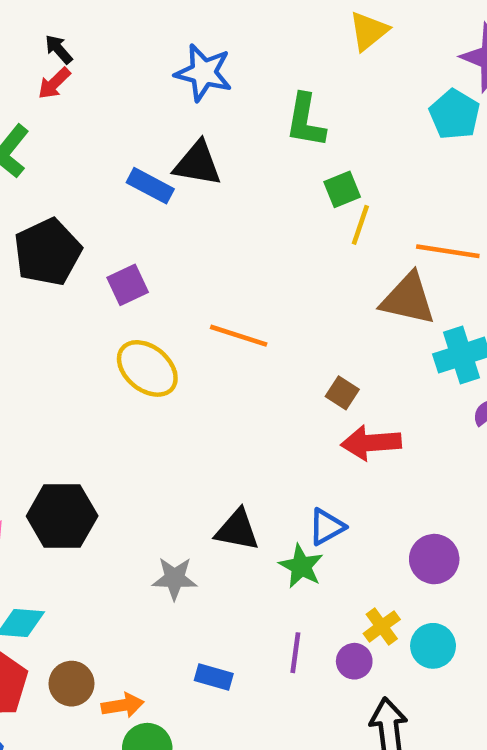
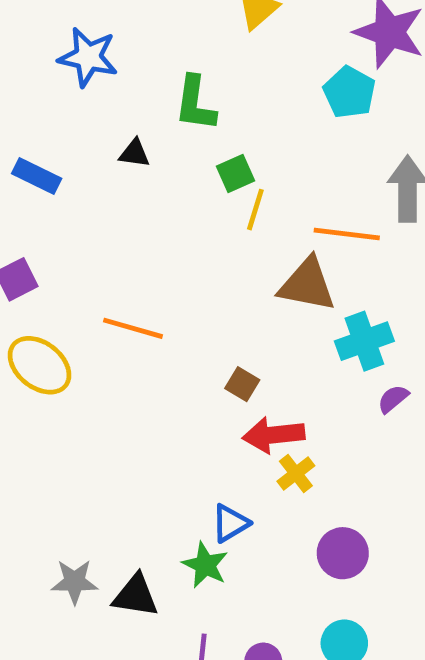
black triangle: (197, 164) -> (134, 153), moved, size x0.6
black triangle: (237, 530) -> (136, 596), moved
yellow cross: (382, 626) -> (296, 474), moved

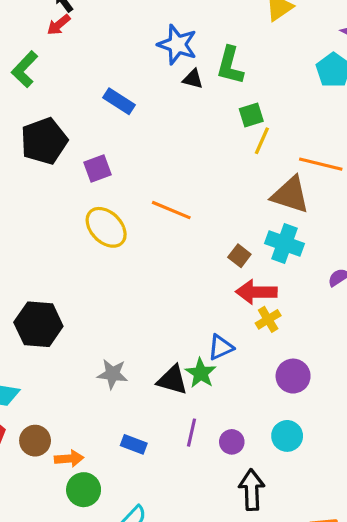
blue star: (88, 57) -> (177, 45), moved
black triangle: (134, 153) -> (193, 79), moved
cyan cross: (364, 341) -> (285, 243), moved, turned 33
black triangle: (136, 596) -> (172, 380), moved

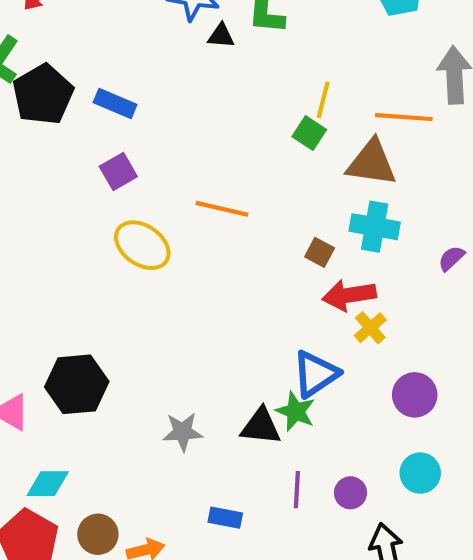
blue rectangle: (119, 101) -> (115, 104), moved
green square: (251, 115) -> (309, 133), moved, turned -30
black pentagon: (44, 141) -> (43, 95), moved
blue triangle: (221, 347) -> (315, 374), size x1.4

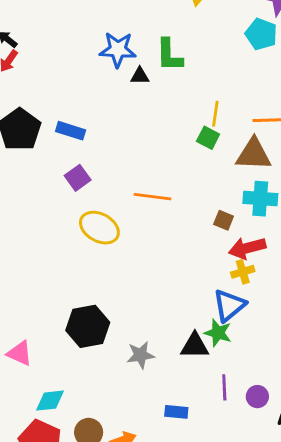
yellow cross: (370, 328) -> (243, 272), moved, turned 30
black hexagon: (77, 384) -> (88, 326), moved
purple circle: (350, 493) -> (257, 397), moved

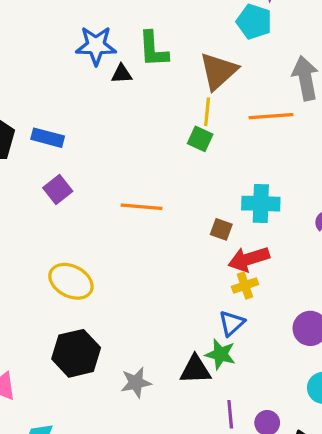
brown triangle: (254, 154) -> (218, 71), moved, turned -42
yellow ellipse: (99, 228) -> (71, 281), moved
blue triangle: (229, 305) -> (232, 323), size x0.7

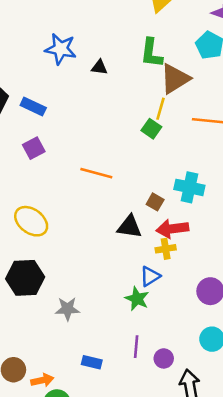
blue star: (96, 46) -> (61, 49), moved
green L-shape: (153, 49) -> (151, 53), moved
black triangle: (195, 370) -> (129, 227), moved

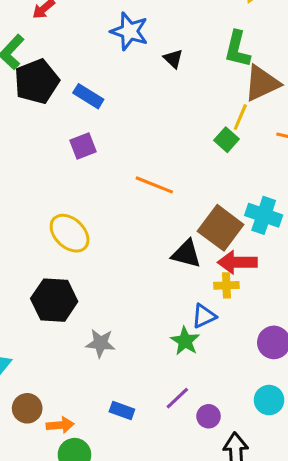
black triangle: (99, 67) -> (173, 59), turned 30
brown square: (155, 202) -> (221, 228), size x2.0
purple line: (136, 347) -> (177, 398), turned 35

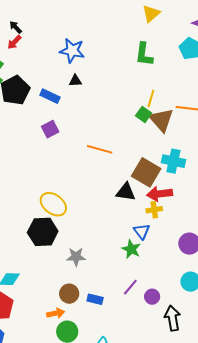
black triangle: (173, 59) -> (75, 81), moved, turned -40
brown triangle: (262, 83) -> (161, 120), moved, turned -40
yellow ellipse: (70, 233) -> (53, 204), moved
blue triangle: (204, 316) -> (142, 231), turned -36
brown circle: (27, 408) -> (69, 294), moved

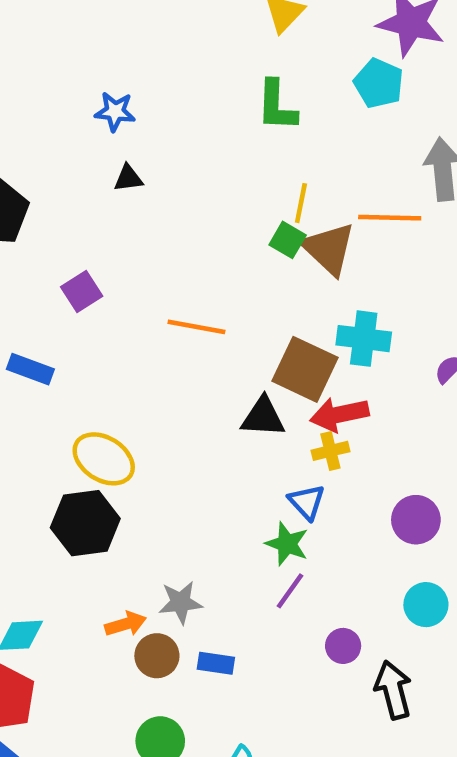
blue star: (72, 51) -> (115, 112), size x0.7
blue rectangle: (50, 96) -> (30, 369), moved
gray star: (76, 257) -> (180, 602), moved
purple line: (130, 287) -> (290, 591), moved
orange arrow: (56, 313) -> (126, 624), moved

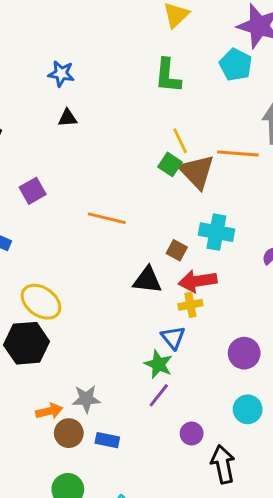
yellow line: (301, 203) -> (180, 141), turned -40
brown square: (305, 369) -> (177, 250), size x0.5

